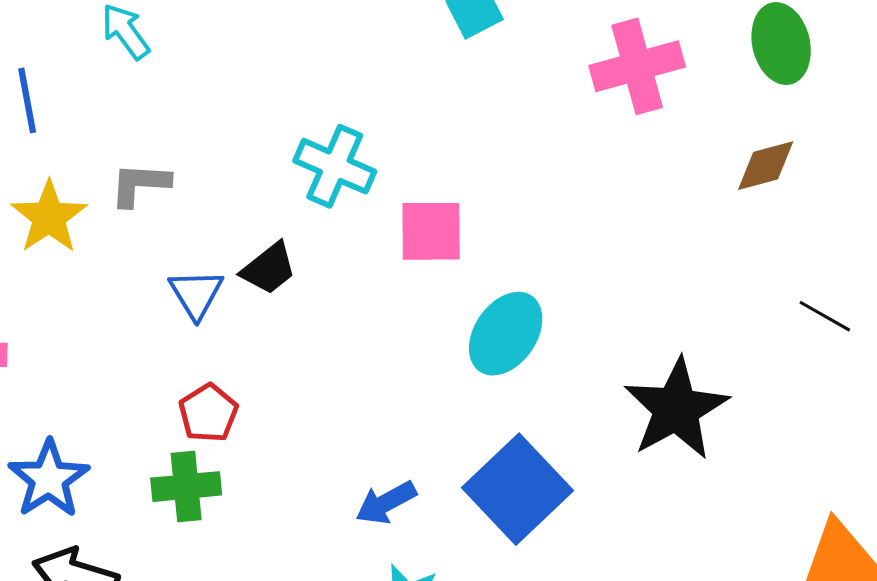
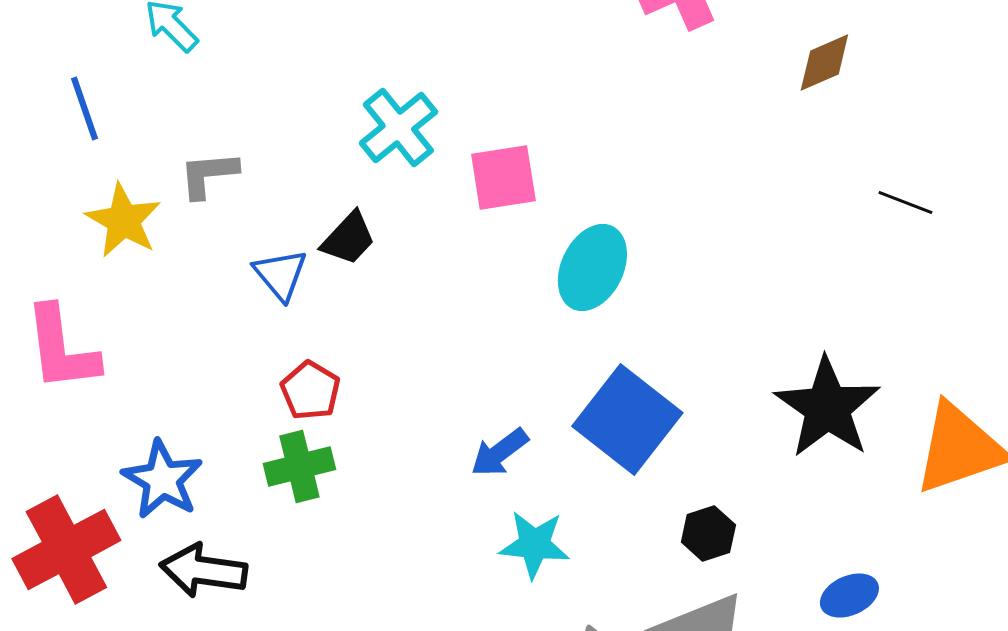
cyan cross: (335, 166) -> (398, 128), turned 36
black star: (676, 409) -> (827, 408), moved

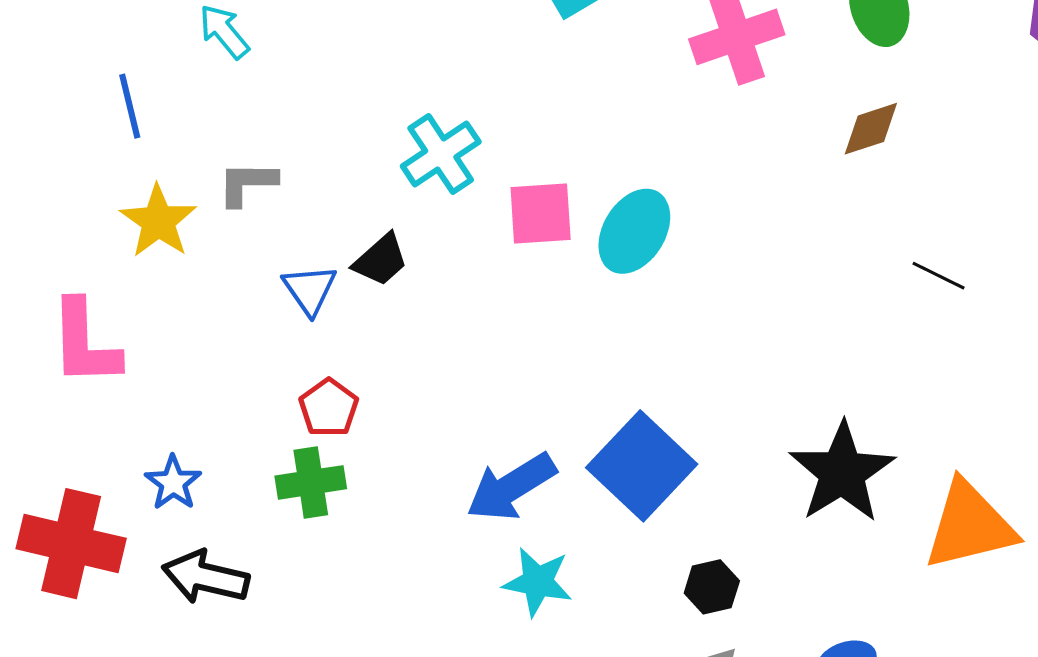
cyan ellipse: (592, 268) -> (634, 231), moved
blue arrow: (499, 453) -> (511, 487), size x1.5
blue star: (162, 480) -> (173, 483), size x0.7
red cross: (66, 550) -> (71, 544), turned 36

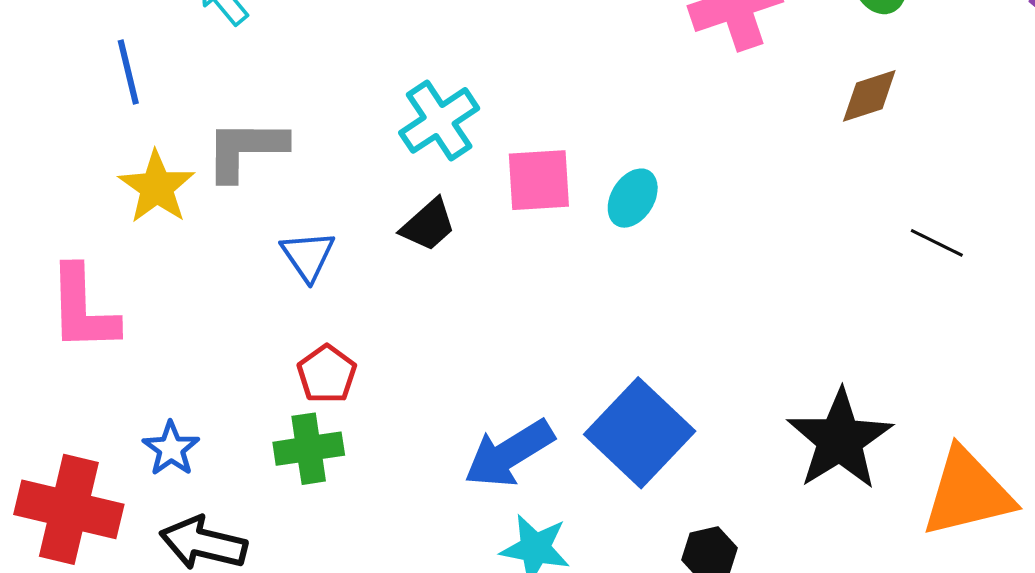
gray L-shape: (247, 183) -> (246, 149), size x1.4
cyan ellipse: (634, 231) -> (633, 198), size x0.7
black trapezoid: (381, 260) -> (428, 225), moved

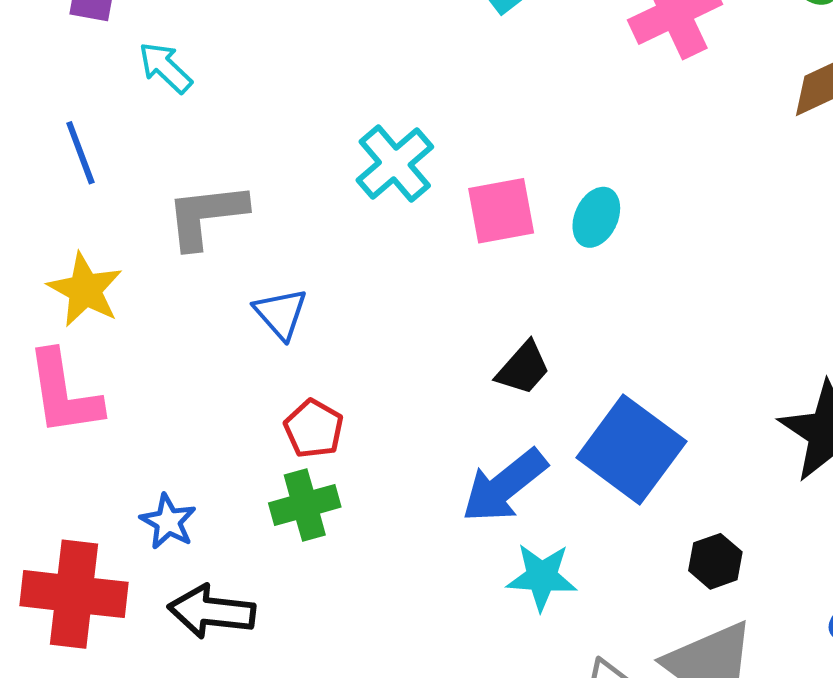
yellow star: (157, 187) -> (85, 290), moved
black trapezoid: (428, 225) -> (523, 368), moved

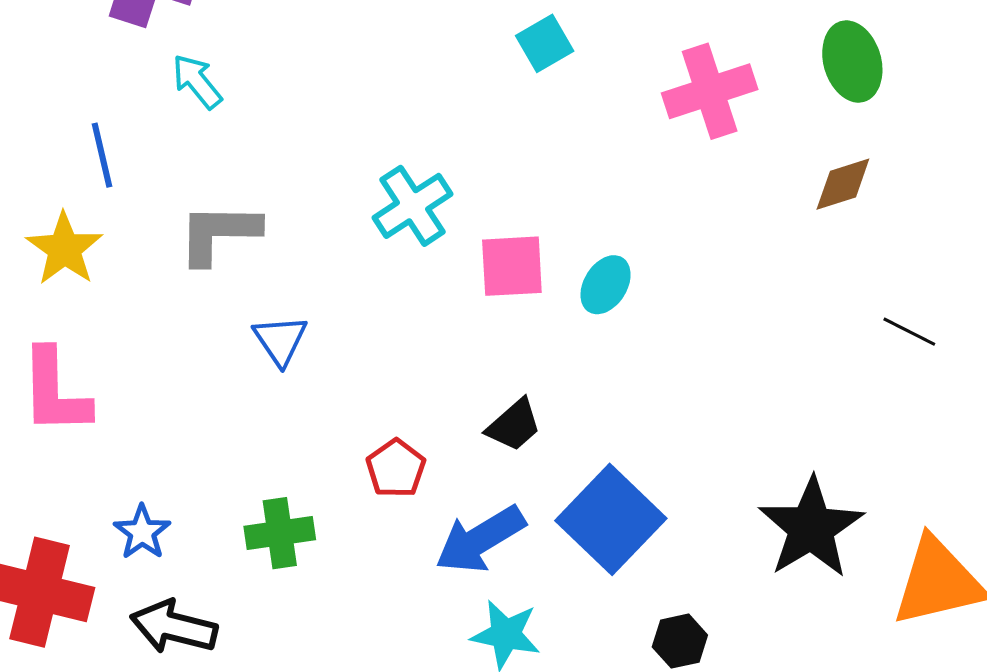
yellow star: (85, 290) -> (64, 249), moved
red pentagon: (314, 429) -> (396, 468), moved

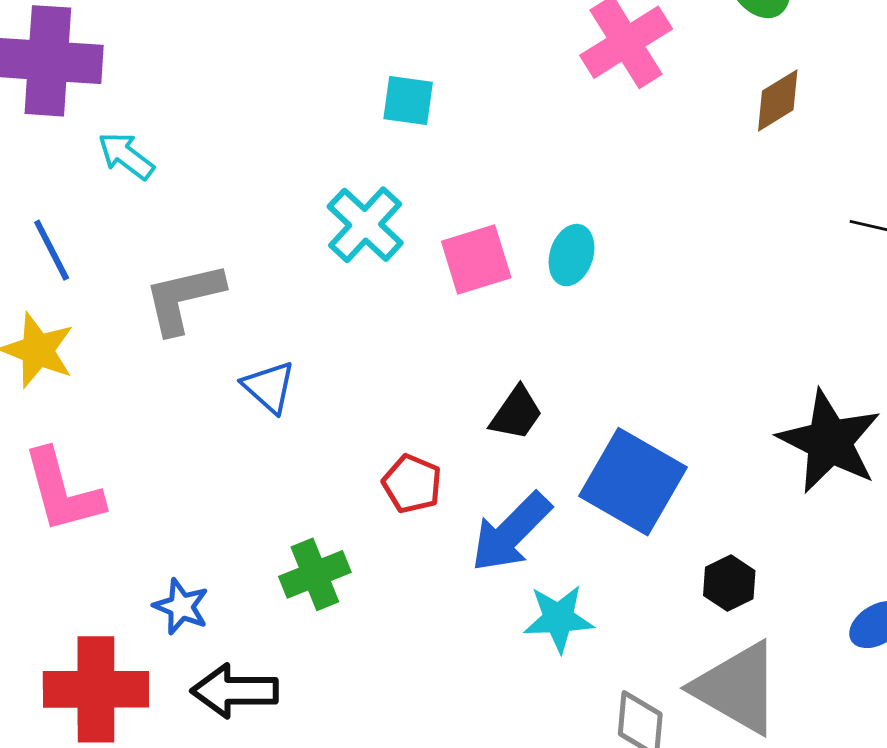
cyan square: (545, 43) -> (408, 101), moved, turned -38

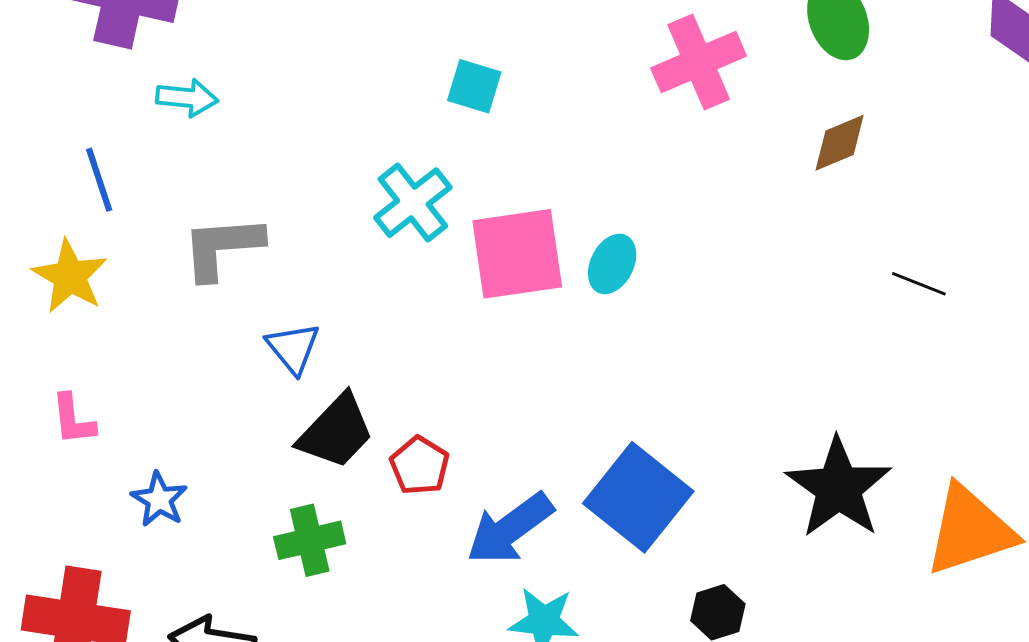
cyan arrow: (126, 156) -> (187, 98), turned 140
pink square: (476, 259) -> (517, 254), size x1.4
black trapezoid: (516, 413) -> (336, 432), moved, size x1.4
pink L-shape: (63, 491) -> (73, 419), size x0.6
blue star: (181, 607) -> (159, 499), moved

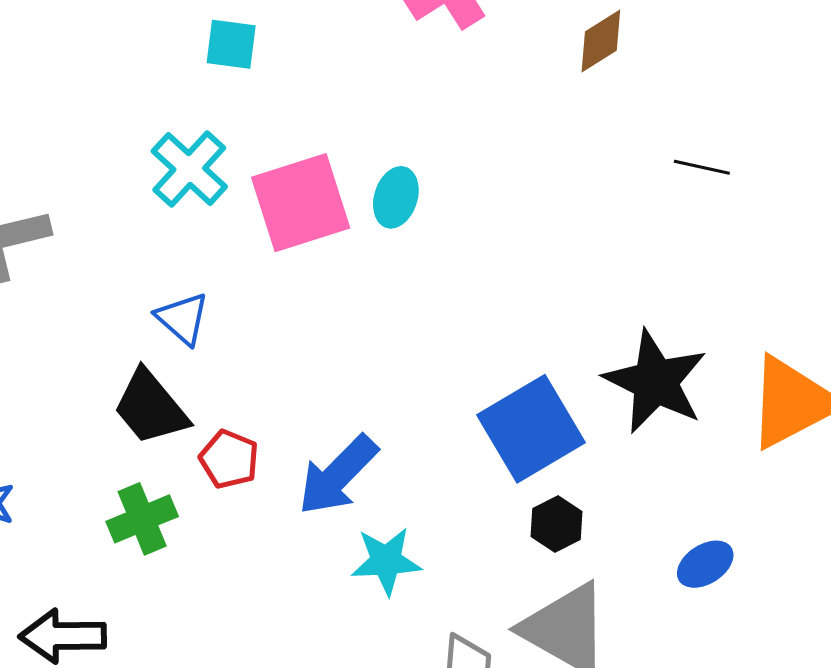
blue triangle: (293, 348) -> (183, 319), moved
black trapezoid: (336, 432) -> (151, 407), turned 106
red pentagon: (420, 466) -> (229, 459), moved
blue square: (638, 497) -> (531, 429), moved, turned 30

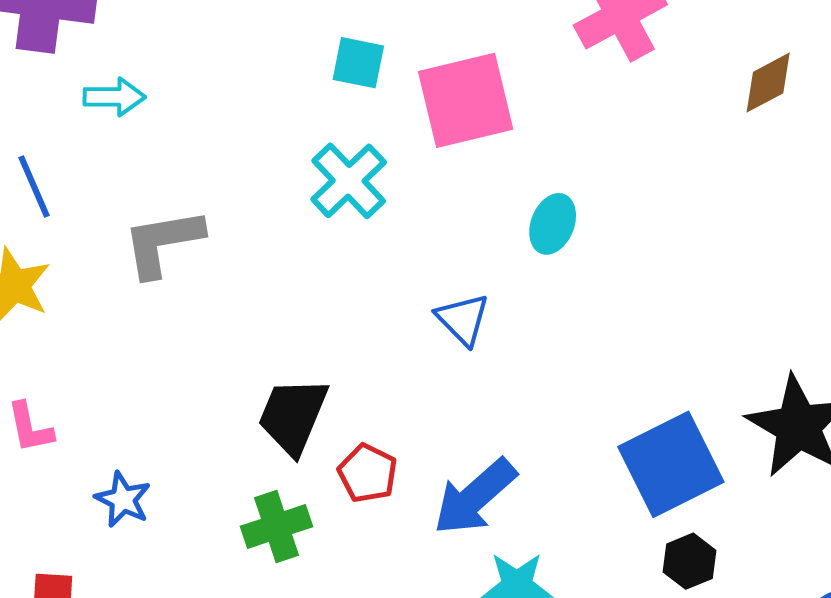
cyan square: (231, 44) -> (358, 63), moved
pink square: (301, 203) -> (466, 100), moved
blue triangle: (183, 319) -> (463, 319), moved
black trapezoid: (151, 407) -> (293, 416), turned 58

